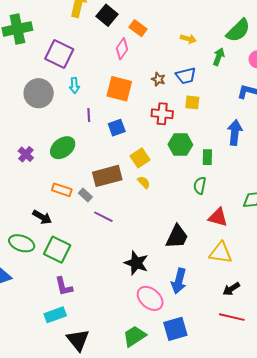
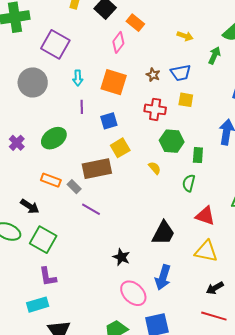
cyan arrow: (74, 86) -> (78, 78), moved
yellow square: (140, 158) -> (120, 148), moved
yellow semicircle: (144, 182) -> (155, 168), moved
black star: (136, 263) -> (121, 257), size x0.7

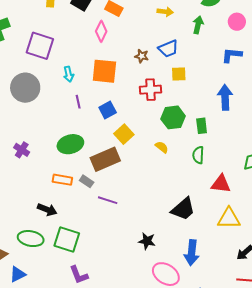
green ellipse: (54, 138) -> (70, 144), moved, turned 30
black trapezoid: (163, 233) -> (183, 209), turned 32

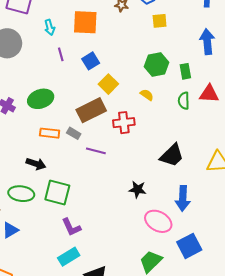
red cross: (151, 90) -> (124, 123), moved
green ellipse: (70, 144) -> (41, 99), moved
red triangle: (221, 184) -> (209, 94), moved

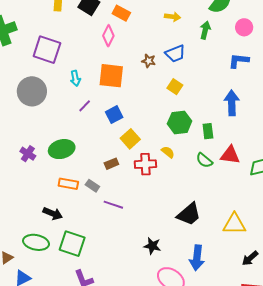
yellow square: (160, 21) -> (175, 87), moved, turned 35
purple line: (61, 54) -> (85, 106), turned 56
green semicircle: (184, 101) -> (204, 160), turned -54
brown rectangle: (91, 110) -> (111, 164), size x0.5
red cross: (124, 123) -> (145, 164), moved

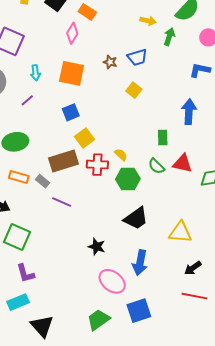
yellow arrow: (173, 17) -> (148, 21), moved
purple line: (85, 106) -> (27, 100), moved
green hexagon: (180, 122) -> (128, 179), moved
brown rectangle: (111, 164) -> (64, 161), size x2.0

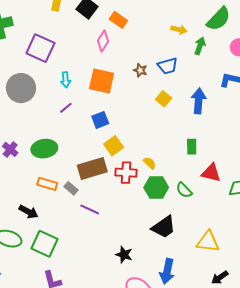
purple line: (27, 100) -> (66, 108), moved
blue arrow: (189, 112) -> (199, 101), moved
green semicircle: (156, 166) -> (184, 190), moved

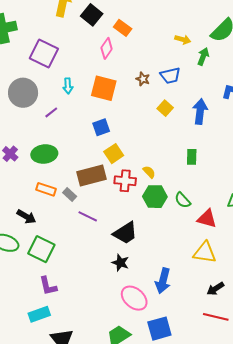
purple line: (66, 108) -> (51, 112), moved
red triangle: (211, 173) -> (207, 219), moved
black trapezoid: (164, 227) -> (125, 233), moved

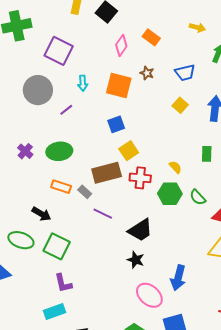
orange rectangle: (123, 28) -> (151, 37), moved
yellow arrow: (183, 40) -> (197, 28), moved
brown star: (143, 79) -> (147, 73), moved
yellow semicircle: (149, 172) -> (175, 167), moved

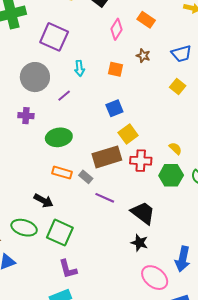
orange square: (119, 86) -> (115, 69), size x0.6
purple cross: (25, 151) -> (26, 116), moved, turned -35
black trapezoid: (140, 230) -> (143, 213), turned -108

